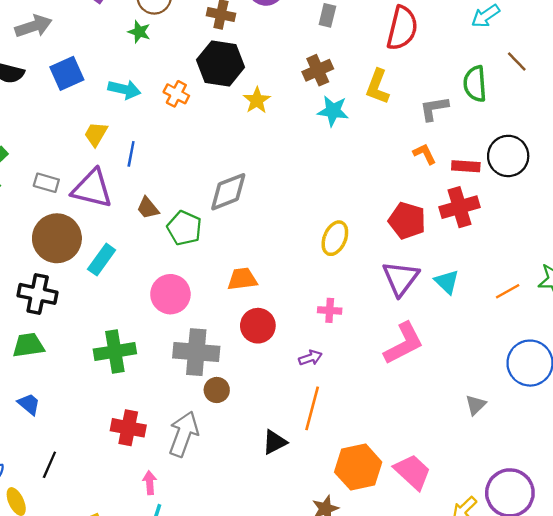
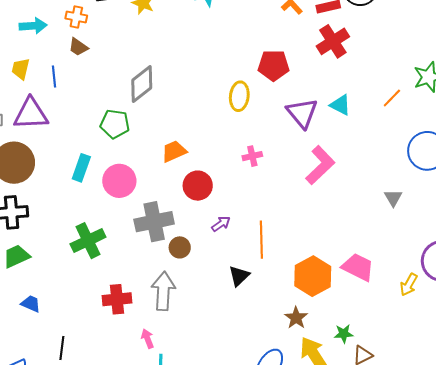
brown trapezoid: (148, 208) -> (78, 47), moved
red pentagon: (407, 221) -> (274, 65), moved
cyan rectangle: (102, 260) -> (81, 168), moved
purple arrow: (310, 358) -> (221, 224), moved

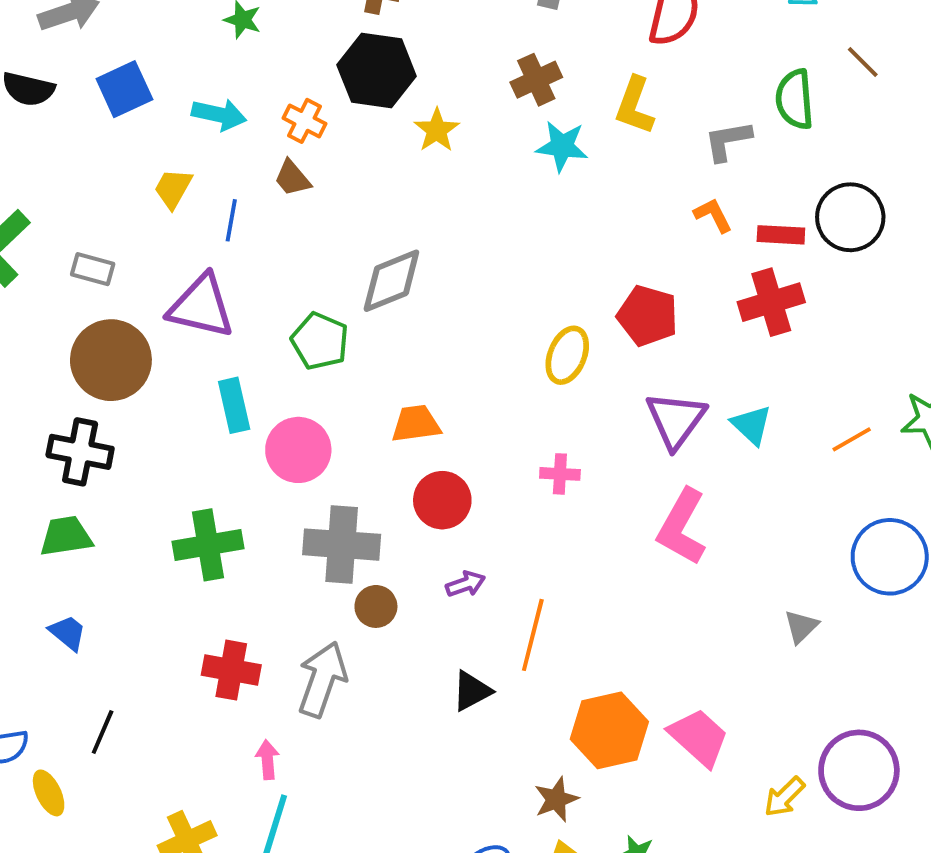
purple triangle: (31, 114) -> (201, 306), moved
pink L-shape: (320, 165) -> (682, 527), turned 147
cyan rectangle: (81, 168) -> (234, 405), turned -48

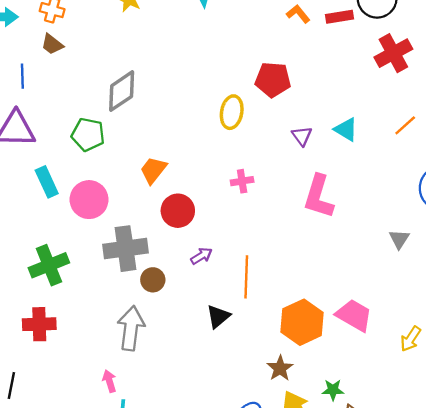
red cross: (771, 302) -> (393, 53), moved
purple triangle: (676, 420) -> (302, 136), size x0.6
orange trapezoid: (416, 424) -> (153, 170), turned -32
red cross: (231, 670) -> (39, 324), moved

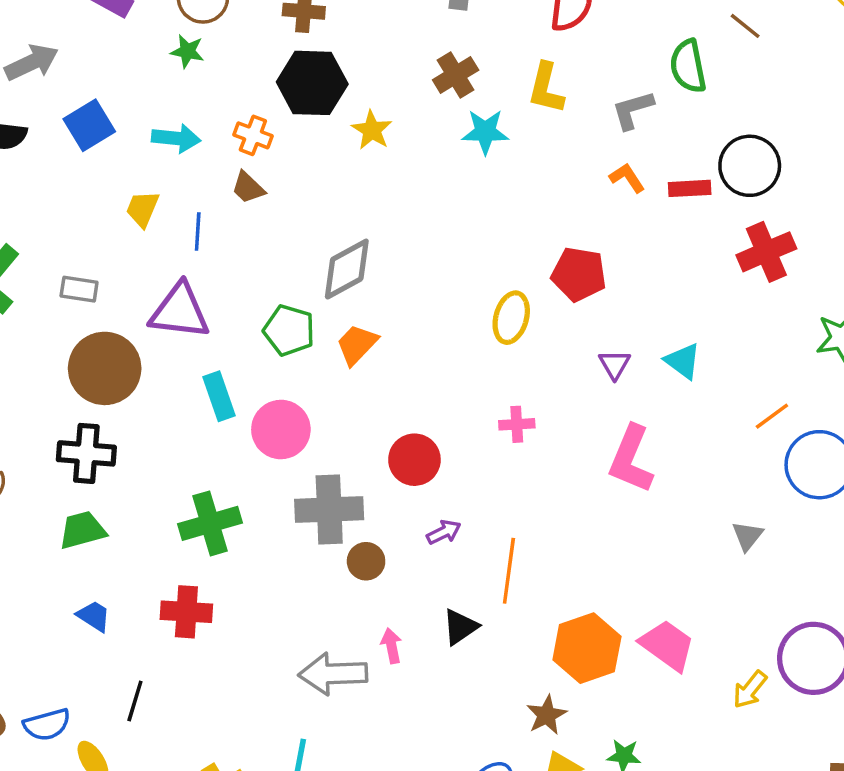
orange line: (405, 125) -> (772, 416), moved
orange trapezoid: (153, 170) -> (357, 344), moved
gray arrow: (131, 328) -> (333, 674), moved, turned -105
pink arrow: (109, 381) -> (391, 646), moved

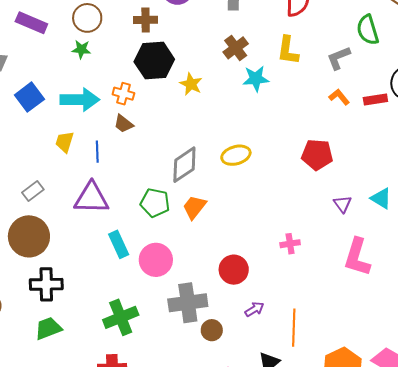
cyan arrow: (176, 138) -> (80, 100), size x1.4
gray rectangle: (79, 289) -> (33, 191), turned -40
yellow ellipse: (511, 318) -> (236, 155), moved, turned 64
brown circle: (105, 368) -> (29, 236), moved

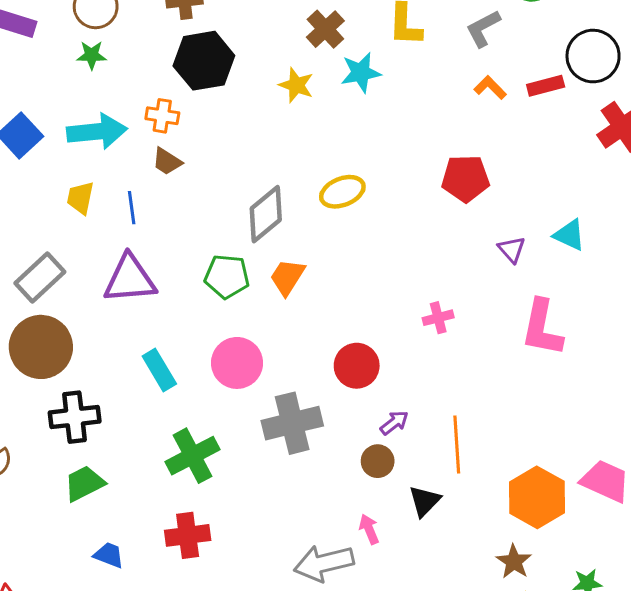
yellow star: (191, 84) -> (296, 85), moved
gray rectangle: (33, 191) -> (40, 277), size x1.5
cyan rectangle: (119, 244) -> (159, 370), moved
brown circle: (212, 330) -> (378, 461), moved

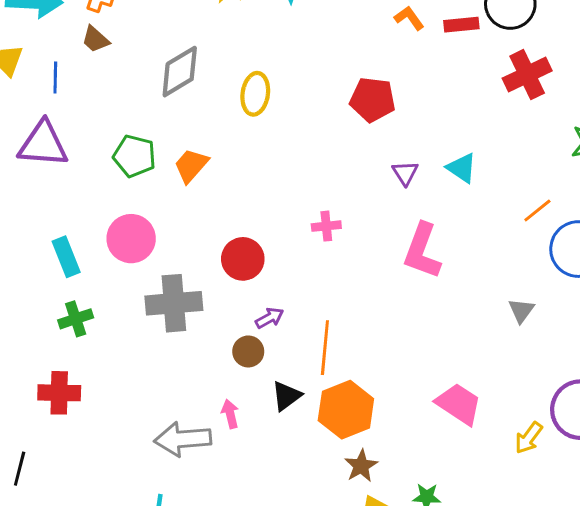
yellow ellipse: (342, 192) -> (255, 94), turned -69
gray diamond: (266, 214) -> (180, 72), moved
cyan rectangle: (159, 370) -> (66, 257), moved
green cross: (193, 456) -> (76, 319), size x0.7
orange hexagon: (537, 497) -> (346, 410), moved

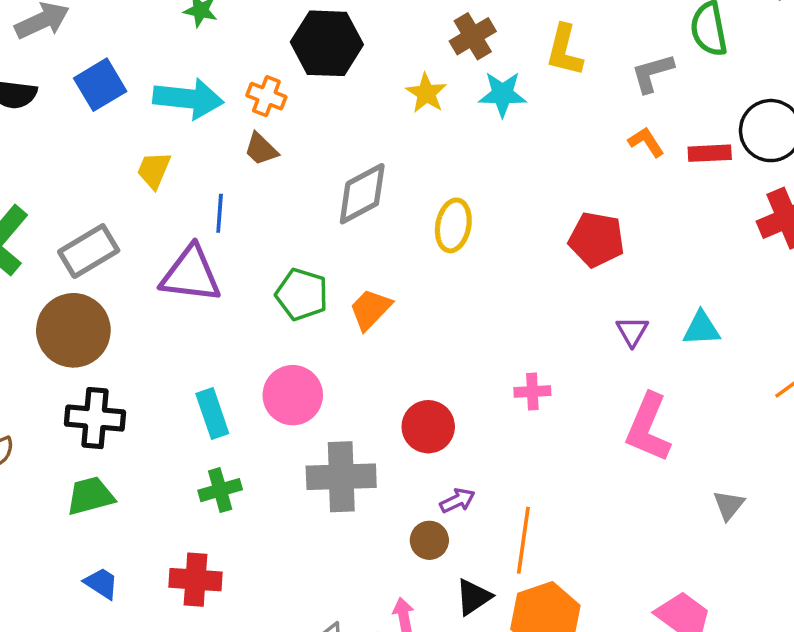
blue line: (55, 77) -> (220, 213), moved
cyan triangle: (462, 168) -> (701, 329), turned -40
gray triangle: (521, 311) -> (729, 505), moved

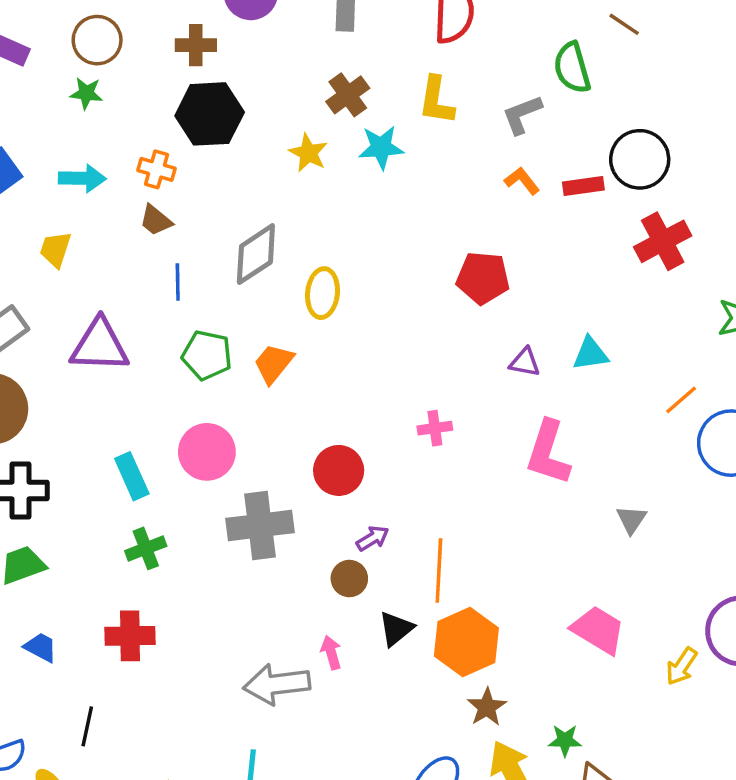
cyan arrow: (188, 99) -> (82, 178), size x0.7
blue line: (220, 213) -> (178, 282), moved
yellow ellipse: (453, 225) -> (323, 293), moved
purple triangle: (632, 331) -> (525, 362), turned -44

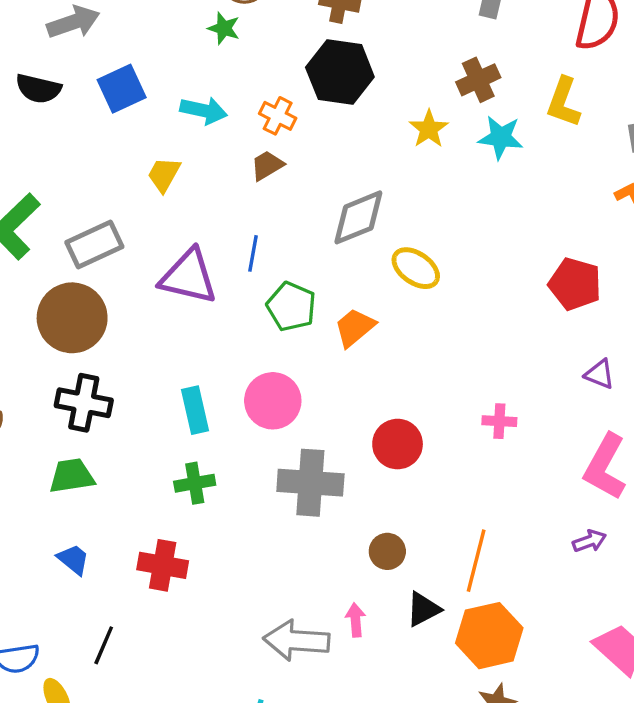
brown trapezoid: (156, 220) -> (267, 165), turned 99
blue line: (178, 282) -> (253, 253), moved
yellow ellipse: (323, 293) -> (416, 268), turned -72
purple arrow: (373, 538) -> (589, 541), moved

